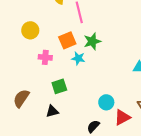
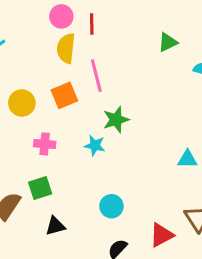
orange square: (67, 40) -> (64, 95), moved
green square: (59, 86) -> (40, 188), moved
cyan circle: (106, 102) -> (111, 206), moved

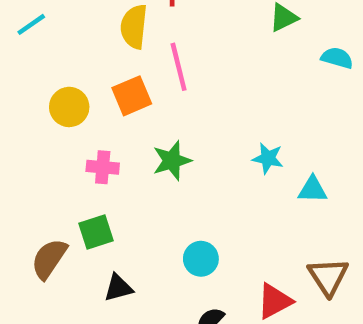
green star: (116, 120) -> (172, 161), moved
cyan star: (95, 145) -> (268, 158), moved

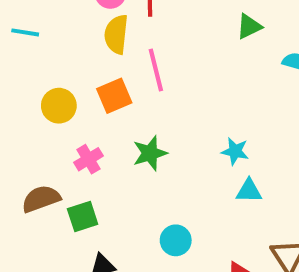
cyan line: (31, 24) -> (25, 32), turned 44
pink cross: (103, 167) -> (89, 159), turned -36
cyan triangle: (313, 190) -> (249, 191), moved
brown semicircle: (49, 259) -> (41, 199), moved, turned 36

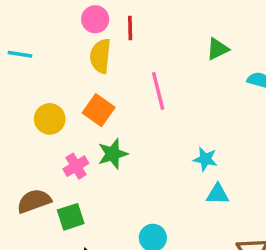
pink line: (156, 70) -> (158, 91), moved
orange square: (114, 96) -> (99, 110), turned -32
green star: (150, 153) -> (113, 154), moved

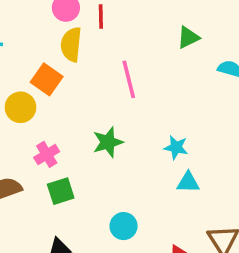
orange square: (99, 110) -> (47, 79), moved
green star: (113, 154) -> (108, 142), moved
green square: (71, 217) -> (61, 191), moved

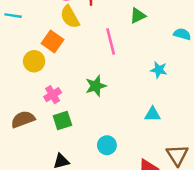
green triangle: (188, 37) -> (138, 16), moved
yellow semicircle: (71, 44) -> (70, 17), turned -35
cyan star: (176, 147) -> (159, 70), moved

